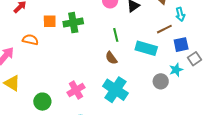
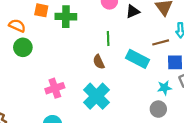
gray circle: (161, 81) -> (158, 109), moved
green circle: (42, 102) -> (23, 47), moved

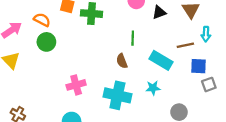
cyan star: (164, 88) -> (153, 88), moved
cyan cross: (96, 96) -> (117, 95), turned -36

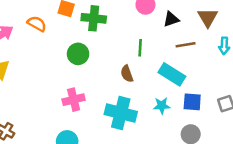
green circle: (46, 42) -> (78, 54), moved
brown line: (185, 45) -> (186, 45), moved
blue square: (199, 66) -> (192, 102), moved

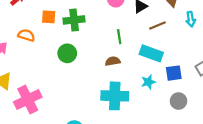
brown semicircle: (127, 74) -> (113, 61), turned 112
pink cross: (74, 100) -> (28, 99), moved, size x1.4

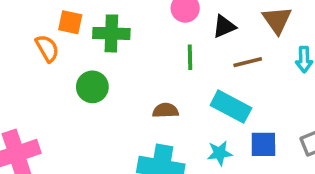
orange semicircle: (26, 35) -> (47, 48), moved, turned 35
green line: (119, 37) -> (190, 57), moved

